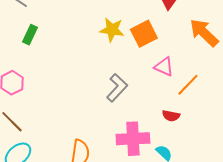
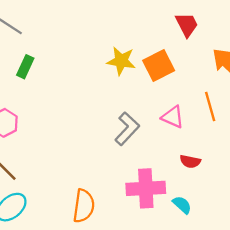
pink triangle: (164, 67) -> (173, 117), moved
orange line: (188, 85) -> (210, 106), moved, turned -60

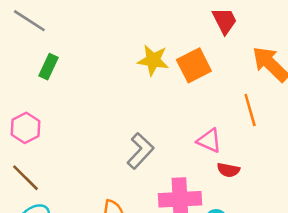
pink triangle: (173, 117) -> (209, 141), moved
gray L-shape: (127, 129) -> (140, 151), moved

